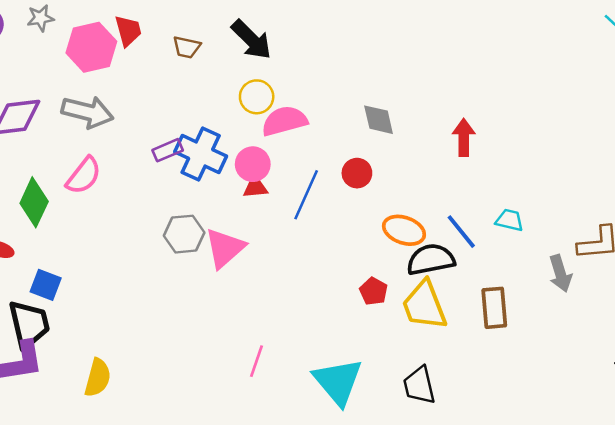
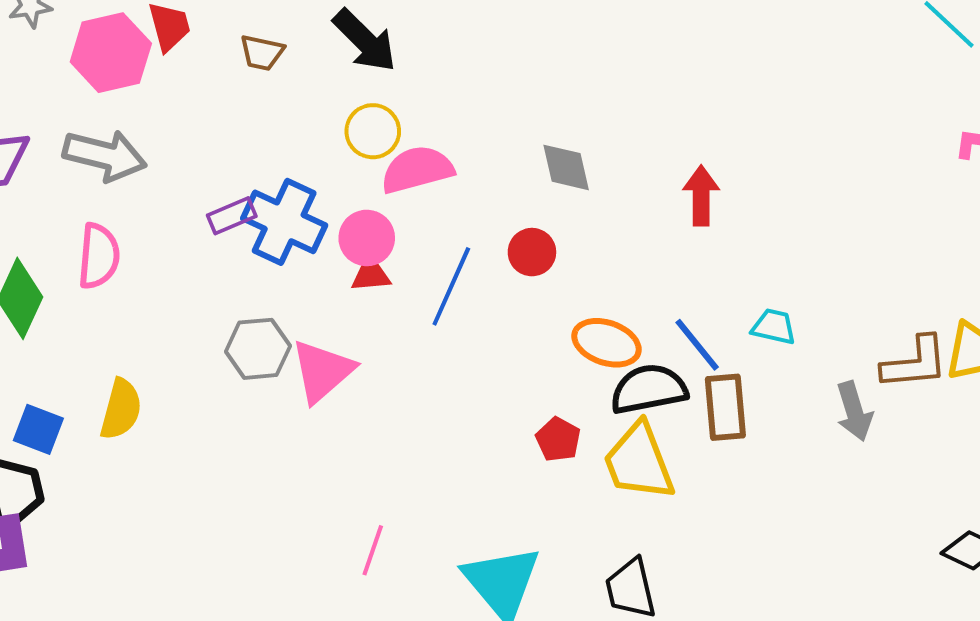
pink semicircle: (84, 176) -> (99, 256), turned -33
brown rectangle: (494, 308) -> (725, 407), moved
yellow semicircle: (98, 378) -> (121, 409), moved

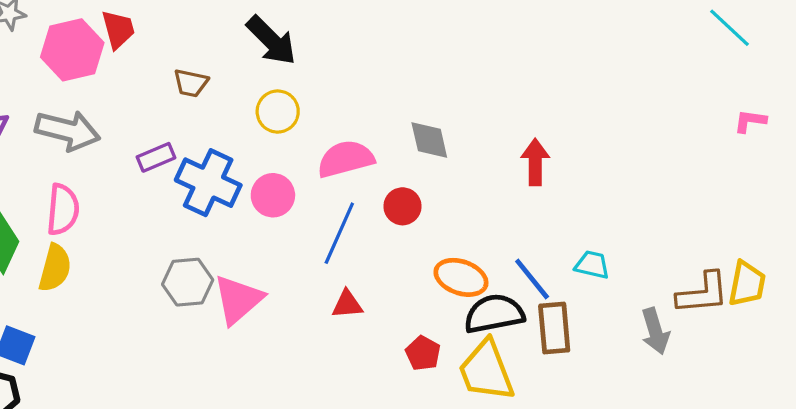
brown trapezoid: (262, 53) -> (191, 83), moved
pink semicircle: (417, 169) -> (346, 159), moved
purple rectangle: (232, 216) -> (156, 157), moved
red triangle: (371, 274) -> (347, 304), moved
yellow semicircle: (121, 409) -> (55, 268), moved

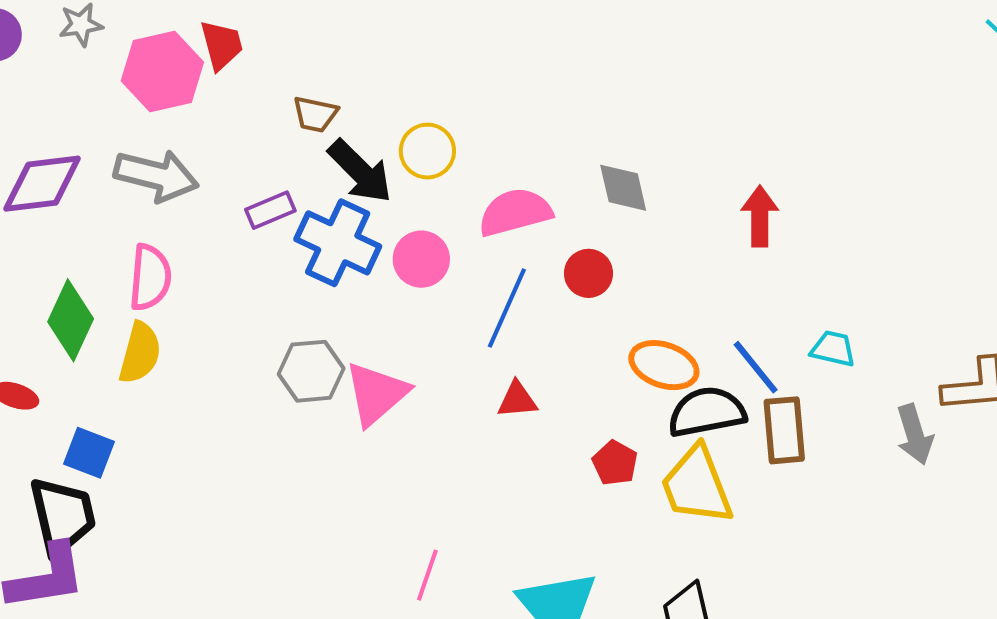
black arrow: (271, 40) -> (360, 171), moved

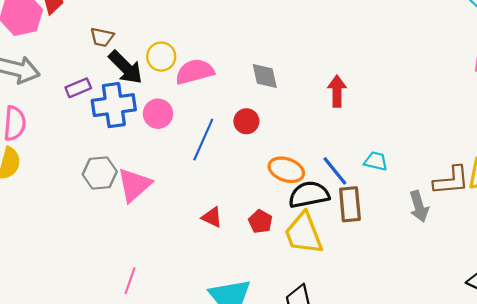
pink semicircle: (515, 212) -> (195, 72), moved
blue cross: (338, 243) -> (114, 105), turned -33
red triangle: (517, 400) -> (212, 217), moved, turned 30
pink line: (427, 575) -> (130, 281), moved

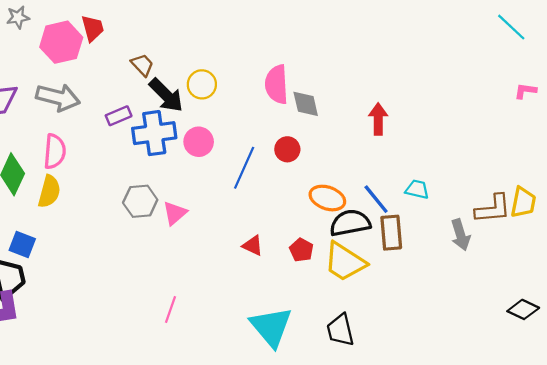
brown trapezoid: (102, 37) -> (142, 65), turned -145
pink semicircle: (195, 72) -> (277, 84), moved, turned -78
pink triangle: (134, 185) -> (175, 213), size x0.7
yellow trapezoid: (304, 233) -> (345, 262), turned -36

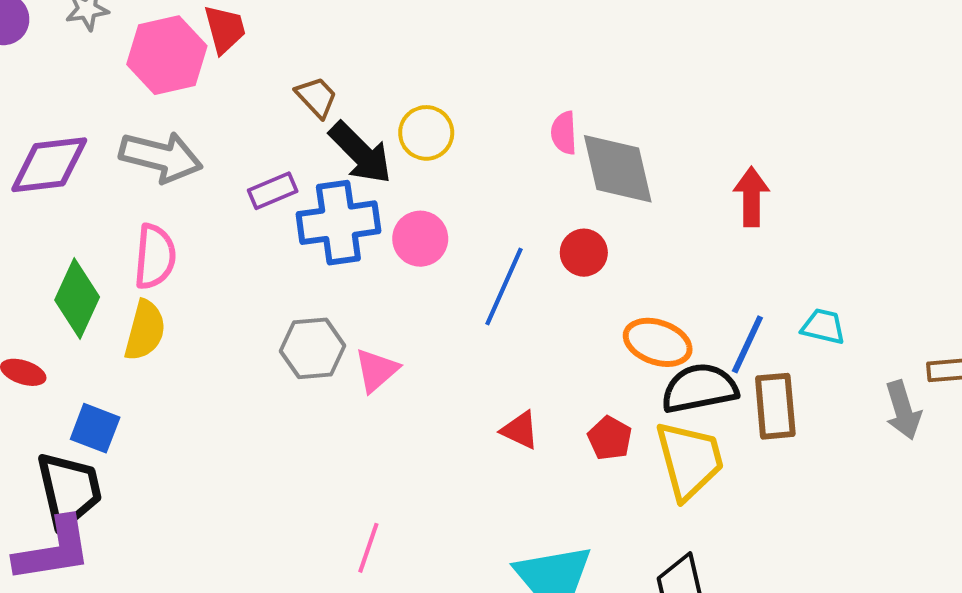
pink semicircle: (277, 84) -> (564, 133), size x0.6
gray diamond: (306, 104) -> (618, 169), size x1.5
blue line: (376, 199) -> (747, 344), turned 64
yellow trapezoid: (345, 262) -> (690, 460), turned -138

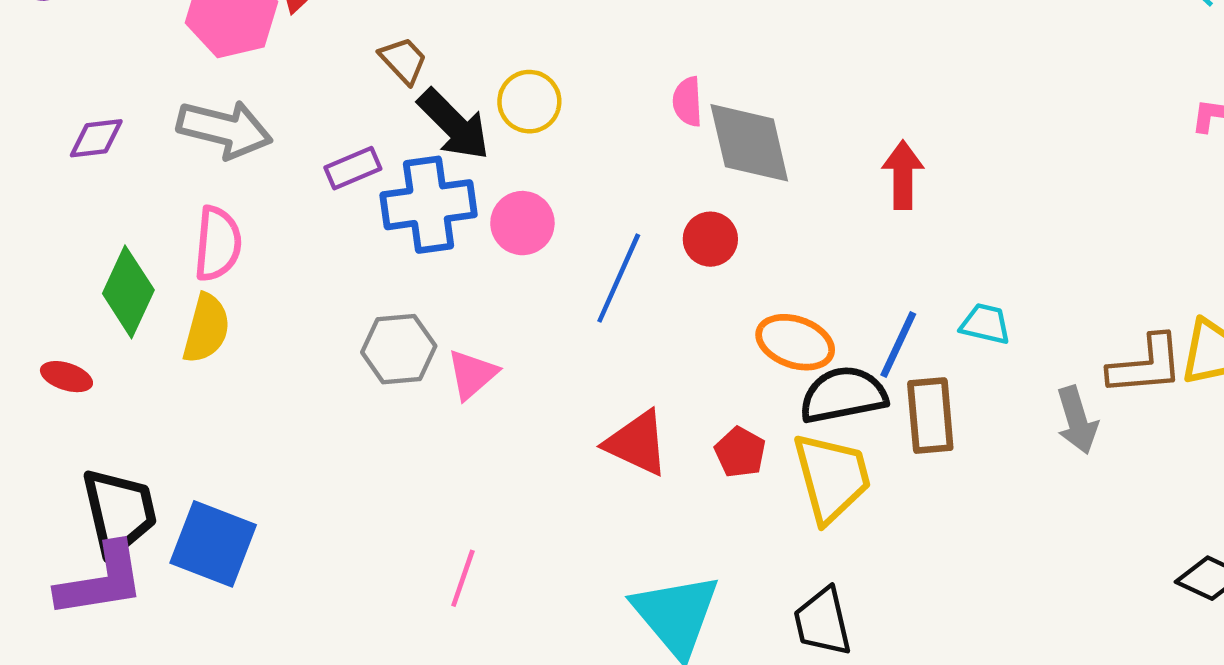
purple diamond: (49, 165) -> (96, 138), size x0.6
blue square: (95, 428) -> (213, 544), moved, size x1.5
red triangle: (520, 430) -> (637, 443), size x1.5

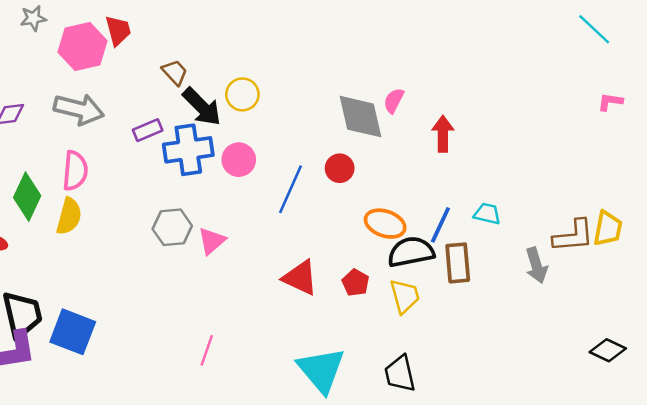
pink semicircle: (687, 102) -> (394, 101), moved, turned 30
yellow trapezoid: (832, 477) -> (405, 296), size x0.7

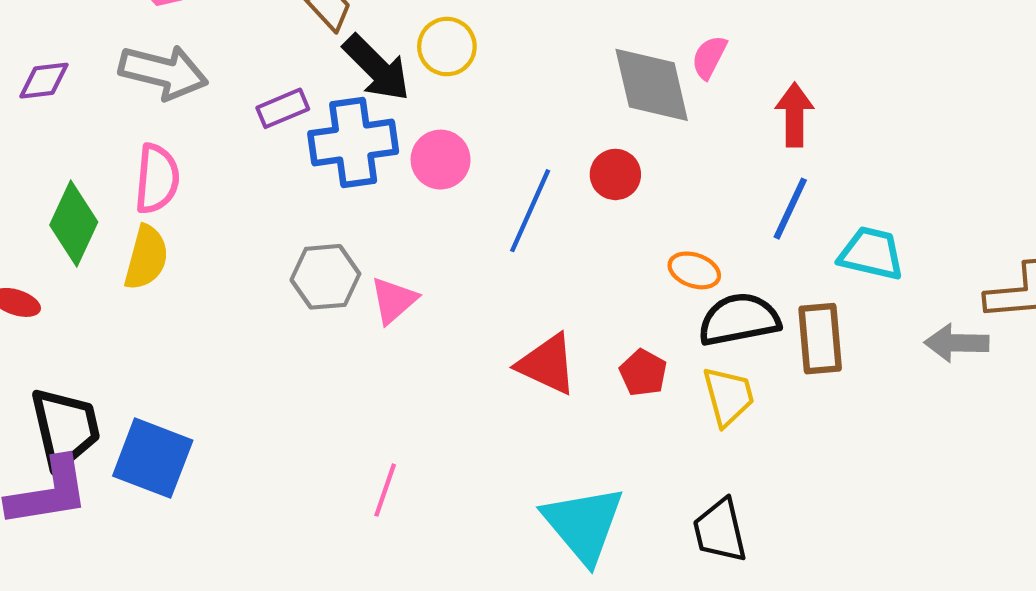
cyan trapezoid: (487, 214) -> (871, 253), size x1.4
orange ellipse: (385, 224) -> (694, 270), size x0.7
blue line: (440, 225) -> (790, 209), moved
gray arrow: (536, 265) -> (957, 343), turned 108

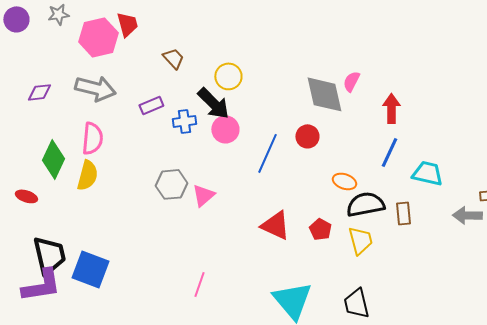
black arrow: (377, 68) -> (213, 103), moved
blue cross: (353, 142) -> (184, 121), size x0.6
brown rectangle: (820, 339) -> (403, 213), size x0.7

